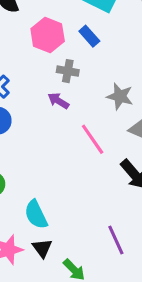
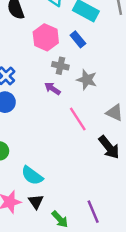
gray star: (120, 96) -> (87, 80), moved
cyan semicircle: (36, 214) -> (32, 176), turned -30
purple line: (116, 240) -> (93, 212), moved

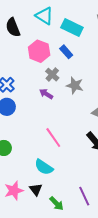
gray cross: (60, 66) -> (52, 75), turned 32
pink line: (78, 119) -> (53, 138), moved
cyan semicircle: (32, 176) -> (44, 167), moved

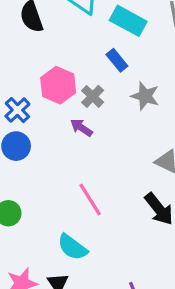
pink hexagon: (39, 51) -> (58, 85), moved
gray star: (75, 85) -> (145, 96), moved

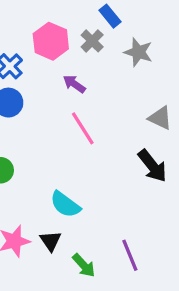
gray cross: (93, 96) -> (92, 41), moved
pink line: (90, 200) -> (83, 128), moved

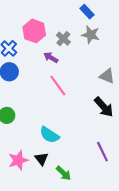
blue rectangle: (110, 16) -> (87, 12), moved
gray cross: (92, 41) -> (63, 39), moved
purple line: (130, 255) -> (102, 152), moved

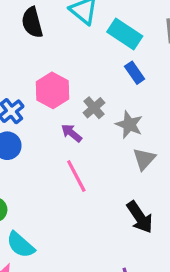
gray star: (91, 35) -> (129, 125), moved
gray triangle: (107, 76) -> (144, 159), moved, turned 42
cyan semicircle: (49, 135) -> (21, 245), moved

